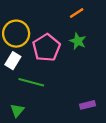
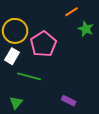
green star: (78, 41) -> (86, 29), moved
purple rectangle: (88, 105) -> (69, 101), moved, turned 40

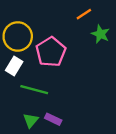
purple rectangle: (69, 101) -> (53, 119), moved
green triangle: (16, 103) -> (31, 120), moved

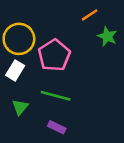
green line: (34, 90) -> (56, 96), moved
green triangle: (31, 120) -> (20, 107), moved

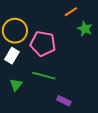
pink pentagon: (54, 55) -> (43, 44), turned -30
purple rectangle: (57, 127) -> (64, 101), moved

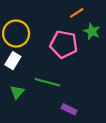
pink pentagon: (43, 44) -> (64, 44), moved

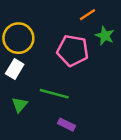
purple rectangle: (69, 109) -> (67, 125), moved

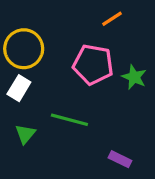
green star: (105, 36) -> (134, 77), moved
purple rectangle: (67, 125) -> (120, 159), moved

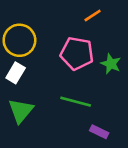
green line: (69, 120) -> (76, 102), moved
green triangle: (25, 134) -> (21, 111), size x1.5

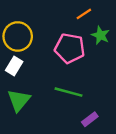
green star: (111, 64) -> (100, 35), moved
purple rectangle: (99, 132) -> (90, 119), turned -63

